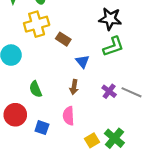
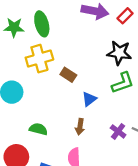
blue triangle: (82, 61) -> (89, 99), turned 32
green semicircle: (36, 89) -> (38, 129), turned 126

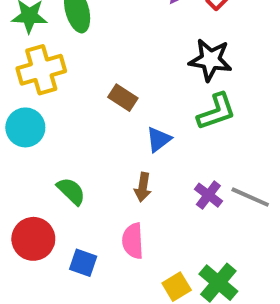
yellow cross: (39, 59) -> (41, 70), moved
green semicircle: (38, 129) -> (71, 191), turned 30

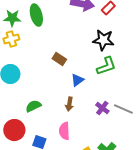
yellow cross: (41, 70) -> (11, 39), moved, size x0.7
green semicircle: (71, 191) -> (33, 106), turned -70

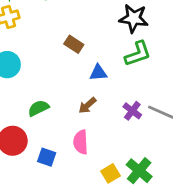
blue triangle: (77, 80) -> (98, 73), turned 32
brown arrow: (69, 104) -> (87, 105), turned 40

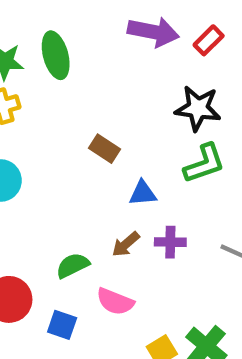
green semicircle: (38, 108) -> (73, 265), moved
purple cross: (132, 111) -> (170, 242), moved, turned -36
pink semicircle: (81, 142) -> (115, 302), turned -65

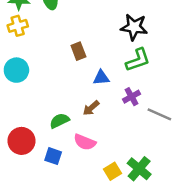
brown rectangle: (105, 149) -> (78, 51), turned 36
purple cross: (170, 242) -> (132, 97), moved, turned -30

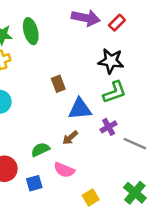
blue triangle: (101, 78) -> (80, 109), size x1.5
blue square: (53, 156) -> (34, 183), turned -35
green cross: (139, 169) -> (135, 193), moved

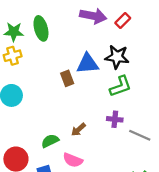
blue triangle: (80, 109) -> (88, 64), moved
purple cross: (109, 127) -> (115, 119), turned 35

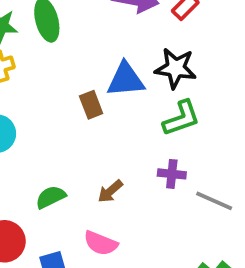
green semicircle: (50, 141) -> (51, 197), moved

